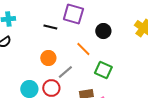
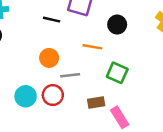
orange line: (83, 49) -> (92, 47), turned -35
gray line: (65, 72) -> (70, 75), turned 35

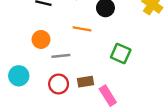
green square: (117, 73) -> (121, 54), moved
red circle: (53, 95) -> (59, 84), moved

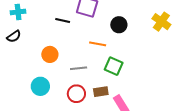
orange circle: (41, 39) -> (50, 54), moved
green square: (121, 54) -> (114, 66), moved

